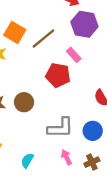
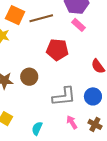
brown line: (43, 39) -> (41, 18), turned 30
pink rectangle: (74, 55) -> (78, 25), moved
brown cross: (92, 162) -> (95, 124), turned -32

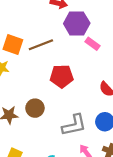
pink rectangle: (78, 25) -> (93, 44), moved

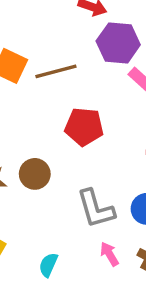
gray L-shape: (74, 125) -> (96, 209), turned 80

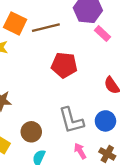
brown circle: (35, 174) -> (31, 132), moved

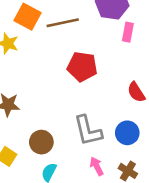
pink rectangle: (103, 34) -> (128, 32), turned 56

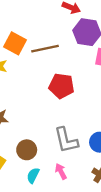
pink arrow: (97, 166) -> (61, 171), moved

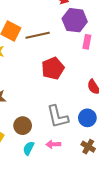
red pentagon: (61, 86) -> (53, 68), turned -30
pink arrow: (61, 171) -> (53, 144), turned -64

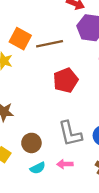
cyan semicircle: (29, 148) -> (38, 168), turned -144

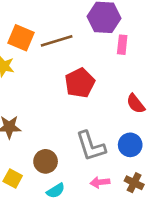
pink arrow: (65, 164) -> (100, 182), moved

